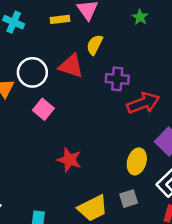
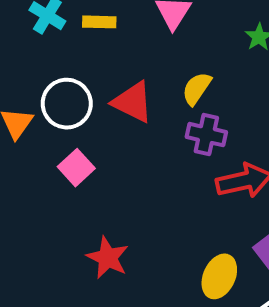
yellow rectangle: (60, 19) -> (99, 22), moved
yellow semicircle: (95, 45) -> (197, 89), moved

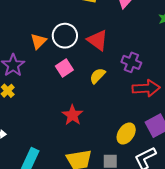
yellow semicircle: (197, 89) -> (98, 76), moved

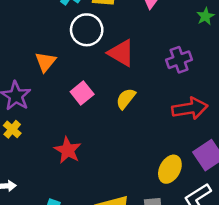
white circle: (65, 36) -> (87, 30), moved
purple cross: (131, 62) -> (179, 60), moved, turned -36
red star: (72, 115) -> (68, 150), moved

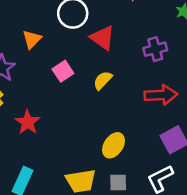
red star: (68, 150) -> (28, 122), moved
yellow ellipse: (170, 169) -> (114, 145), moved

